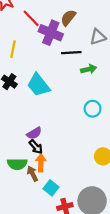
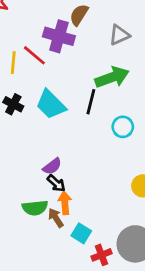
red line: (31, 18) -> (34, 55), moved
black line: (71, 53) -> (91, 102), moved, turned -66
green arrow: (89, 69) -> (112, 77), size x1.6

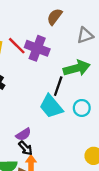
purple cross: (59, 36) -> (37, 48), moved
cyan trapezoid: (51, 105) -> (51, 106), moved

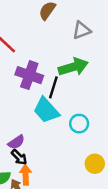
purple cross: (37, 48) -> (29, 75), moved
cyan circle: (82, 108) -> (79, 124), moved

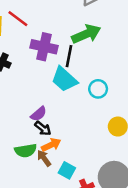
orange arrow: (26, 175) -> (51, 145), turned 72

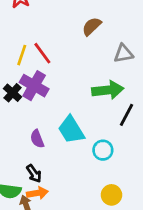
purple cross: (44, 47) -> (34, 86), moved
black line: (69, 56) -> (127, 115), moved
purple semicircle: (39, 114) -> (37, 139), moved, turned 91

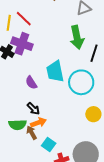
green arrow: (108, 90) -> (77, 37), turned 95
cyan trapezoid: (71, 130) -> (55, 71), turned 30
cyan circle: (103, 150) -> (81, 82), size x1.6

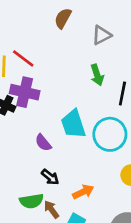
green arrow: (77, 37) -> (97, 75), size x0.7
orange arrow: (38, 123) -> (83, 192), moved

